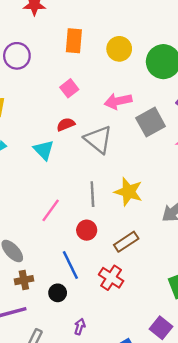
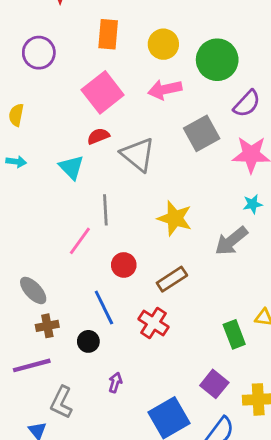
pink square: (69, 88) -> (103, 92), size x1.8
pink arrow: (118, 101) -> (165, 89), moved
gray line: (92, 194) -> (105, 210), moved

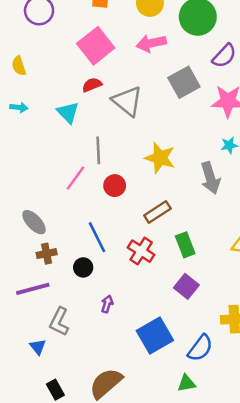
yellow semicircle: (16, 115) -> (19, 66), turned -30
gray arrow: (231, 241) -> (210, 178), turned -68
red circle: (124, 265) -> (115, 186), moved
green rectangle: (234, 334) -> (185, 245), moved
purple square: (214, 384) -> (186, 286), moved

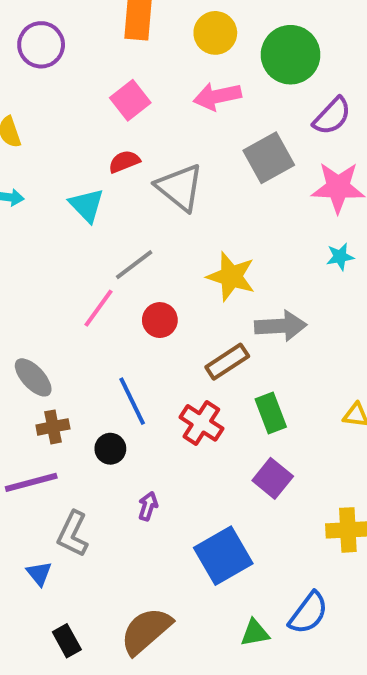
pink square: (96, 46) -> (130, 100), size x0.7
gray line: (98, 150) -> (134, 265), turned 56
gray arrow: (210, 178) -> (281, 326), moved, turned -76
blue semicircle: (200, 348) -> (308, 613), moved
green triangle: (186, 383) -> (255, 633), moved

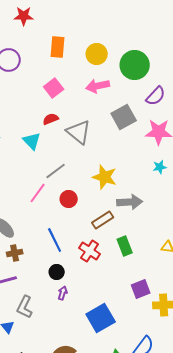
black circle: (110, 449) -> (57, 272), moved
purple square: (273, 478) -> (141, 289), moved, turned 30

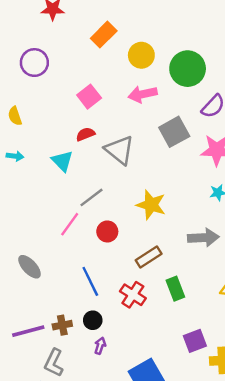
orange rectangle: (58, 47) -> (104, 35), moved, turned 40
gray arrow: (130, 202) -> (203, 238), moved
brown cross: (15, 253) -> (62, 325), moved

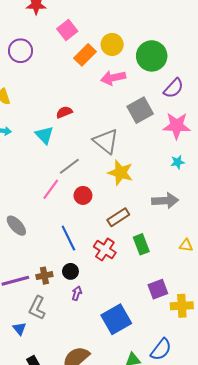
orange rectangle: (104, 35) -> (85, 55), moved
pink square: (89, 97) -> (67, 30), moved
gray triangle: (119, 150) -> (106, 141), moved

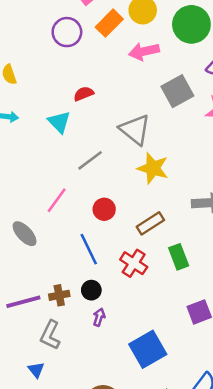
purple circle: (21, 51) -> (67, 32), moved
pink line: (51, 189) -> (57, 200), moved
red circle: (83, 195) -> (104, 209), moved
blue triangle: (19, 329) -> (36, 370), moved

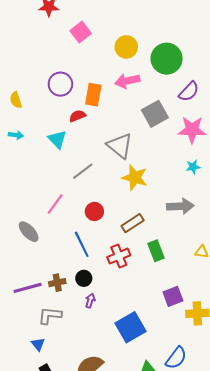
orange rectangle: (109, 23) -> (93, 95), moved, turned -35
purple circle: (67, 32) -> (60, 84), moved
red cross: (134, 263) -> (119, 256), turned 35
gray L-shape: (50, 335) -> (50, 315), turned 70

